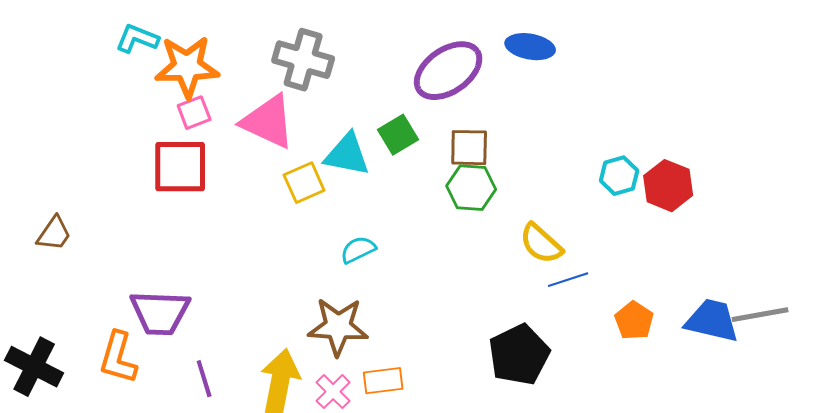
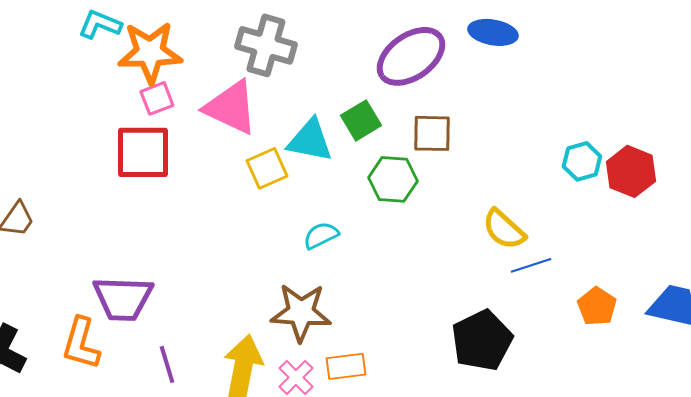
green hexagon: (471, 188) -> (393, 179), moved

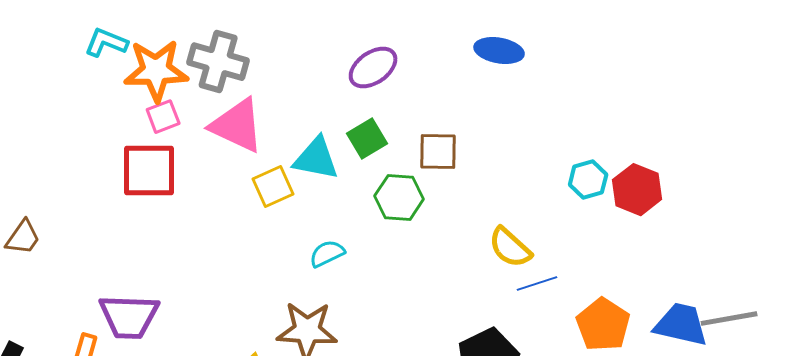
gray cross: (266, 45) -> (218, 62), moved
purple ellipse: (411, 56) -> (373, 68), moved, size x0.7
orange pentagon: (597, 306) -> (603, 325), size x1.4

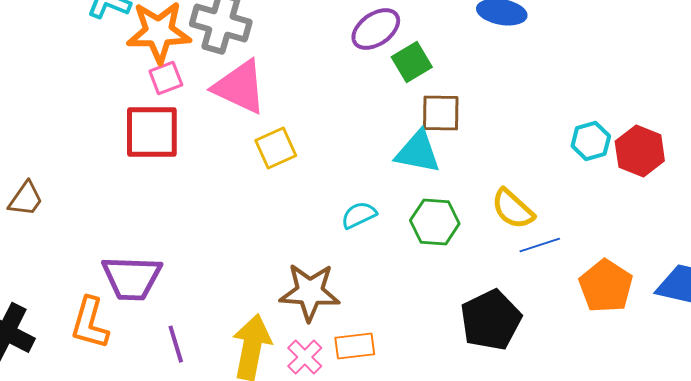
green square: (367, 139) -> (412, 62), moved
cyan triangle: (316, 159) -> (418, 152), moved
green hexagon: (399, 198) -> (435, 222), moved
cyan semicircle: (327, 254) -> (359, 215), moved

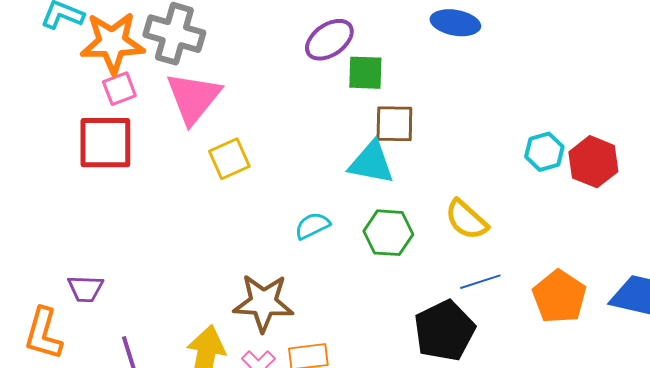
green square: (412, 62) -> (365, 73), turned 33
pink triangle: (240, 87) -> (193, 98), turned 44
blue line: (540, 245) -> (480, 282), moved
purple trapezoid: (132, 278) -> (85, 289), size x0.6

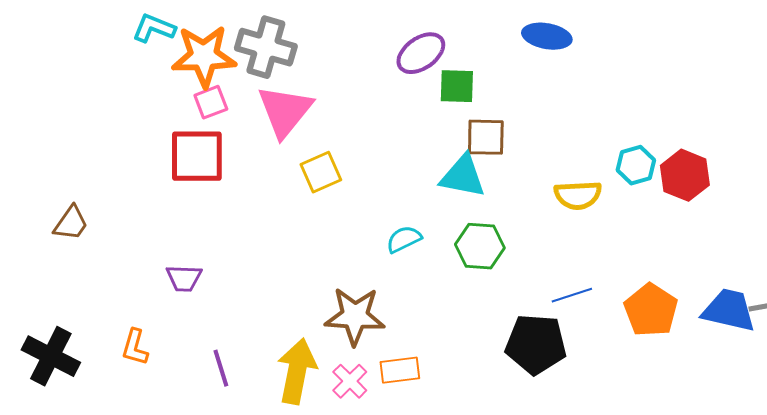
yellow semicircle: (466, 220) -> (578, 195), moved, turned -45
purple trapezoid: (85, 289) -> (184, 278), moved
black pentagon: (444, 331) -> (536, 344), turned 30
orange L-shape: (43, 334) -> (135, 347), size x0.7

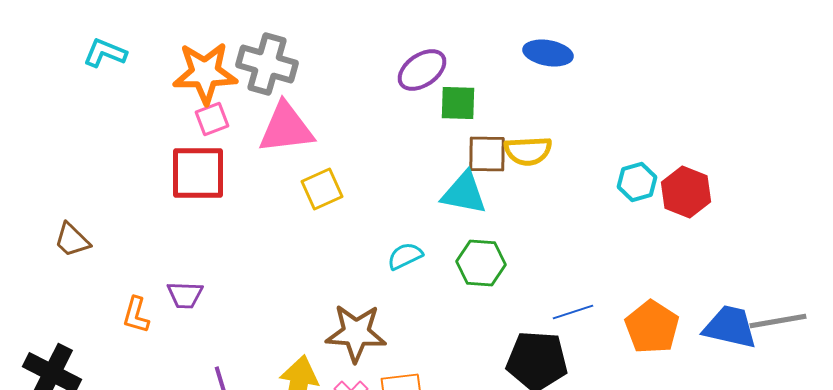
cyan L-shape: (154, 28) -> (105, 53), moved
pink triangle: (285, 111) -> (286, 128), turned 44
yellow semicircle: (578, 195) -> (528, 151), moved
brown trapezoid: (71, 223) -> (72, 240), turned 99
orange L-shape: (135, 347) -> (136, 315), moved

